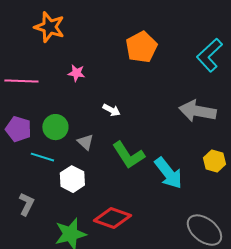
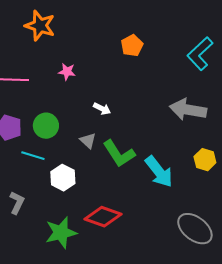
orange pentagon: (141, 47) -> (132, 46), size x0.7
gray triangle: (85, 142) -> (88, 141), moved

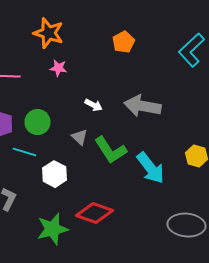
orange star: (40, 26) -> (48, 33), moved
gray arrow: (188, 110) -> (142, 106), moved
gray ellipse: (195, 229) -> (186, 225), turned -33

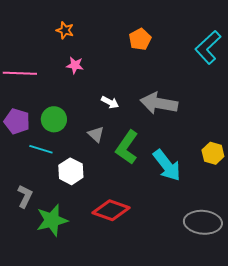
orange star: (48, 33) -> (65, 30), size x0.6
green L-shape: (110, 150) -> (127, 147), turned 68
green star: (52, 229) -> (52, 220), moved

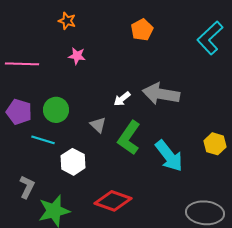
white arrow: (110, 102) -> (122, 99), moved, turned 114

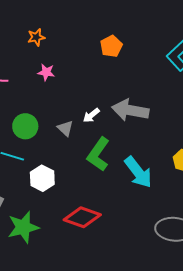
orange star: (67, 21) -> (36, 37), turned -30
gray triangle: (98, 125) -> (65, 128), moved

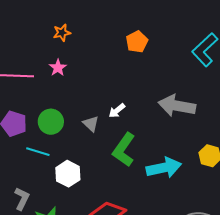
pink star: (46, 72) -> (58, 68), moved, turned 30
gray arrow: (130, 110) -> (177, 106), moved
cyan arrow: (138, 172) -> (164, 168), turned -64

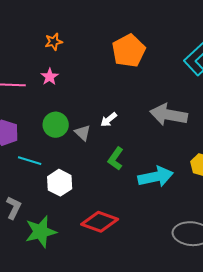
orange pentagon: (137, 42) -> (129, 51), size x1.5
green circle: (51, 122) -> (56, 125), moved
green L-shape: (124, 150) -> (116, 159), size x0.7

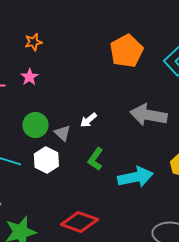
orange pentagon: (129, 51) -> (126, 51), moved
white hexagon: (60, 183) -> (46, 160), moved

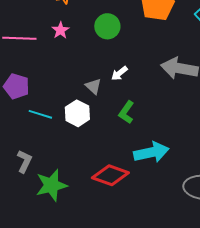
green circle: (35, 125) -> (107, 26), moved
cyan arrow: (135, 177) -> (151, 152), moved

